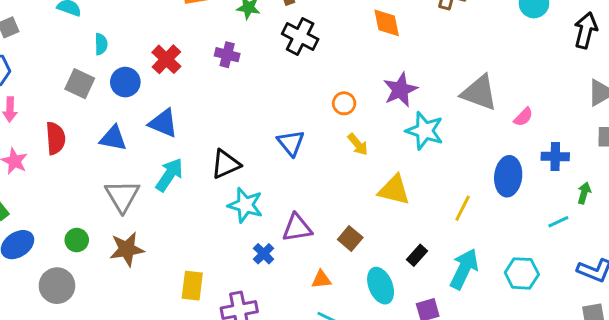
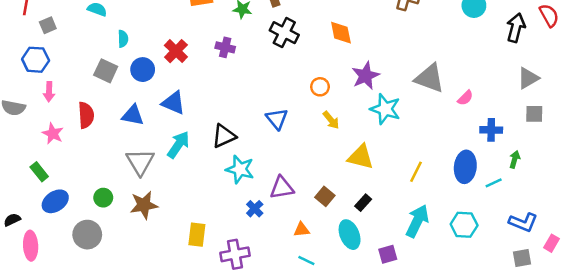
orange diamond: (387, 23) -> (341, 33), moved
blue ellipse: (508, 176) -> (465, 167), moved
black rectangle: (417, 255) -> (363, 203), moved

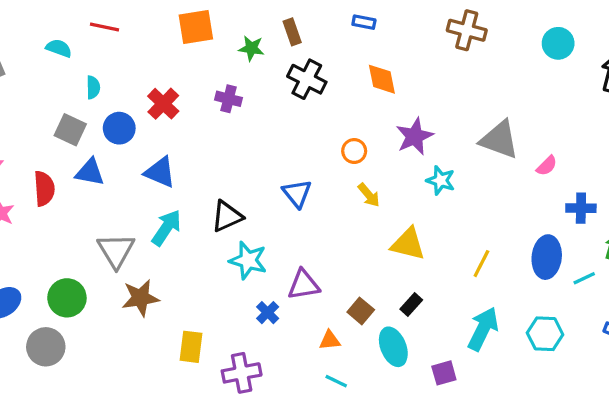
cyan star: (385, 109) -> (441, 180), size x0.7
blue triangle: (133, 115) -> (90, 172), moved
brown square: (325, 196) -> (361, 311), moved
green circle: (103, 198) -> (67, 298), size x1.5
brown star: (144, 205) -> (140, 298), moved

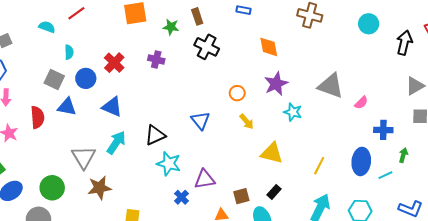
red line: (105, 27) -> (76, 13), turned -48
orange diamond: (382, 79) -> (269, 47), moved
brown square: (361, 311) -> (241, 196), turned 35

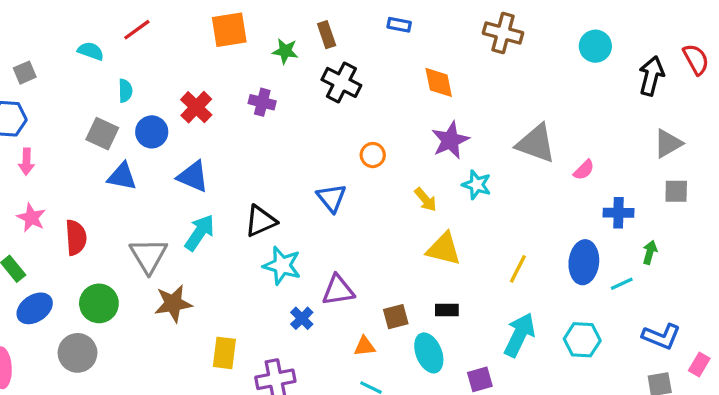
orange circle: (237, 93) -> (373, 155), moved
red semicircle: (37, 117) -> (76, 237), moved
yellow arrow: (247, 122) -> (426, 200), moved
black rectangle: (274, 192) -> (447, 310), turned 48

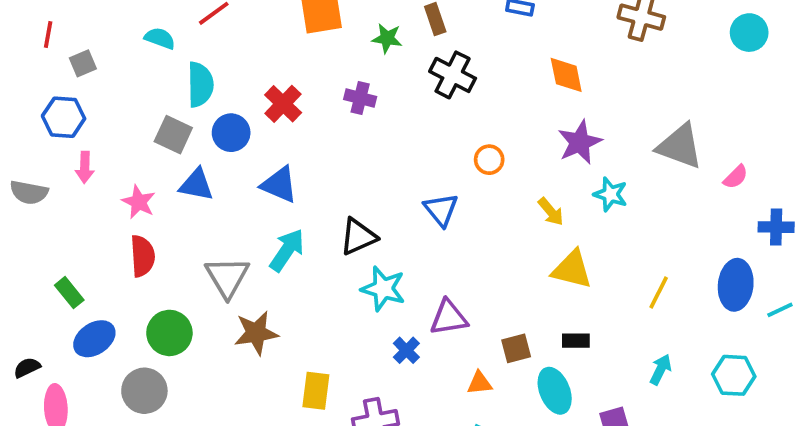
cyan semicircle: (125, 91) -> (200, 85), size x1.6
pink star: (31, 218) -> (139, 202), moved
cyan arrow: (520, 335) -> (661, 370), size x0.6

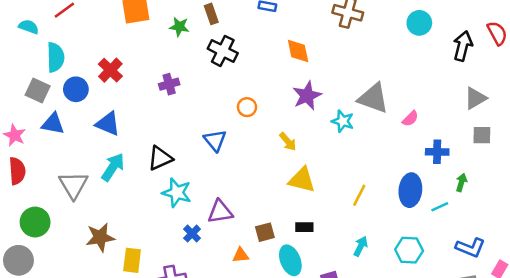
purple cross: (360, 98) -> (169, 84), moved, turned -30
cyan star: (610, 194) -> (343, 121), moved
brown star: (256, 333) -> (100, 237), moved

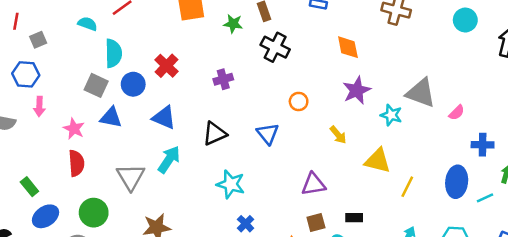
black triangle: (160, 158) -> (215, 134), moved
yellow triangle: (302, 180) -> (378, 161), moved
purple triangle: (220, 212) -> (313, 184), moved

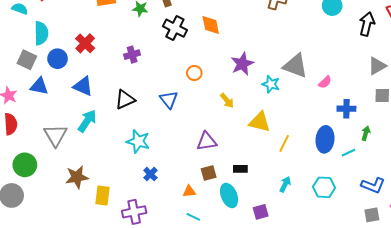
orange diamond: (348, 47) -> (211, 25), moved

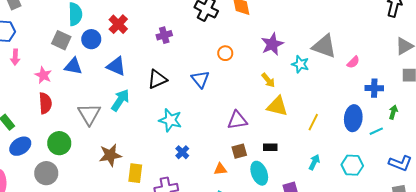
yellow arrow: (227, 101) -> (268, 80), moved
yellow triangle: (260, 122) -> (277, 106), moved

